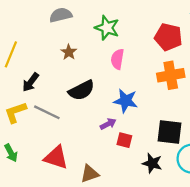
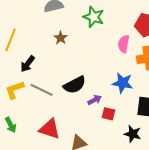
pink semicircle: (117, 59) -> (124, 44), moved
black semicircle: (82, 90) -> (75, 85), moved
blue star: (126, 101) -> (123, 83), moved

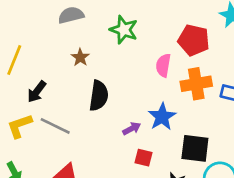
blue star: (123, 83) -> (162, 117), turned 30
black semicircle: (75, 85) -> (99, 96), moved, turned -55
purple arrow: (95, 100) -> (132, 129), moved

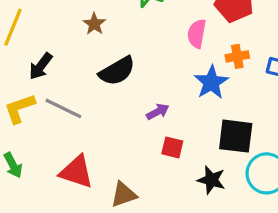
orange cross: (196, 84) -> (237, 56), size x0.6
black semicircle: (99, 96) -> (117, 71), turned 52
blue star: (162, 117) -> (211, 82), moved

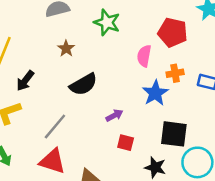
gray line: (63, 108) -> (55, 127), moved, turned -76

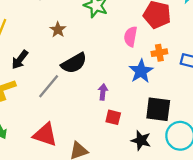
purple arrow: (114, 115) -> (103, 92), turned -56
gray line: (55, 127) -> (49, 86), moved

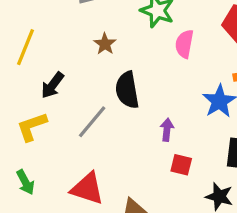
pink semicircle: (131, 37) -> (184, 44), moved
black semicircle: (74, 63) -> (127, 90), turned 110

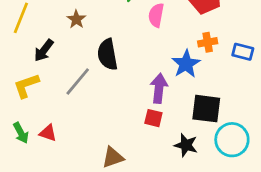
brown star: (105, 44) -> (76, 19), moved
purple arrow: (167, 130) -> (159, 88), moved, size x1.5
red triangle: (87, 189) -> (48, 133), moved, size x0.6

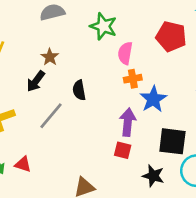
orange cross: (208, 42) -> (133, 79), moved
black arrow: (44, 50) -> (36, 81), moved
black semicircle: (107, 54) -> (79, 90), size x0.7

